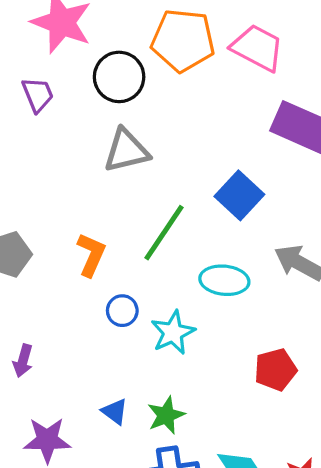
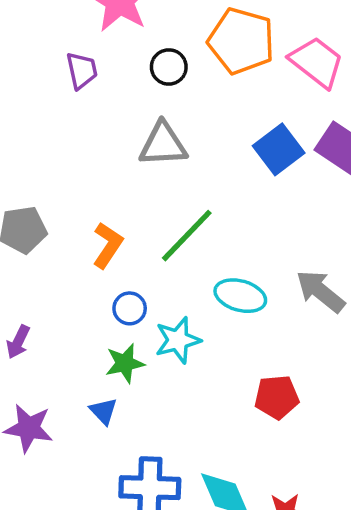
black circle: (119, 77) -> (169, 67), size x0.7
blue square: (239, 195) -> (279, 149), moved
green star: (166, 415) -> (125, 363), moved

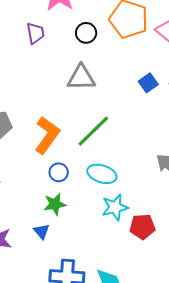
blue square: (279, 149) -> (148, 83), size x0.7
orange L-shape: (108, 245) -> (47, 135), size x1.4
cyan ellipse: (240, 296) -> (102, 174), moved
cyan star: (178, 340) -> (115, 207), moved

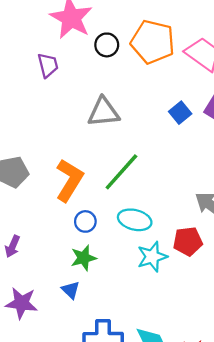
black circle: (86, 33) -> (107, 45), moved
red pentagon: (142, 227) -> (188, 241), moved

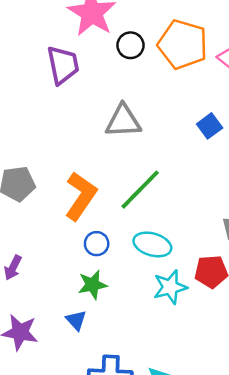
purple trapezoid: (48, 65) -> (63, 65), size x1.4

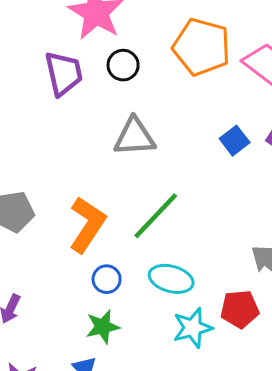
black circle: (131, 45) -> (123, 65), moved

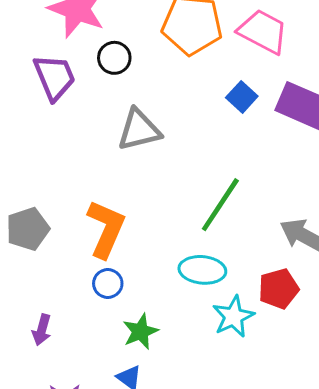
blue square: (235, 141) -> (242, 97), moved
green line: (156, 216) -> (220, 205), moved
blue circle: (107, 279) -> (108, 283), moved

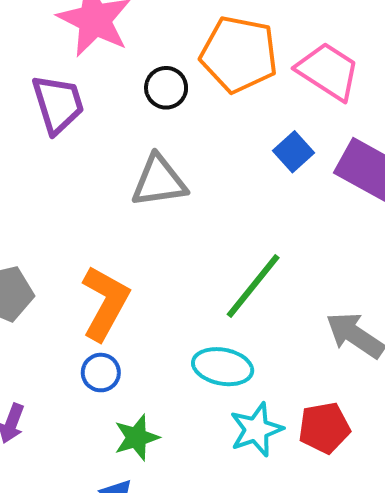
black circle: (114, 58) -> (166, 88), moved
red pentagon: (279, 289) -> (324, 428), moved

